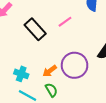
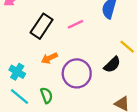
black rectangle: (35, 29) -> (42, 26), turned 65
orange arrow: (50, 71) -> (49, 58), moved

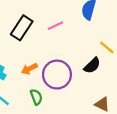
orange arrow: (49, 58) -> (29, 69), moved
green semicircle: (46, 95) -> (36, 97), moved

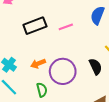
black rectangle: (22, 28) -> (35, 26), turned 30
black semicircle: (92, 65) -> (96, 66), turned -77

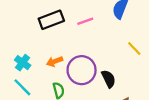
black semicircle: (96, 66) -> (109, 79), moved

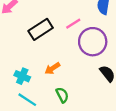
purple circle: (82, 70) -> (93, 42), moved

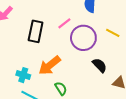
black rectangle: (41, 29) -> (36, 31), turned -40
orange arrow: (52, 68) -> (50, 65), size x1.6

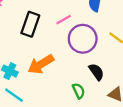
green semicircle: (61, 88) -> (79, 91), moved

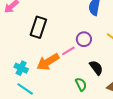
pink line: (64, 20) -> (68, 51), moved
purple circle: (83, 39) -> (84, 39), size x0.6

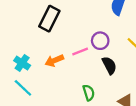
orange arrow: (48, 62) -> (54, 61), size x0.7
black semicircle: (96, 68) -> (109, 65), moved

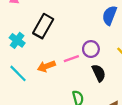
cyan cross: (22, 63) -> (17, 40), moved
cyan line: (23, 88) -> (18, 73), moved

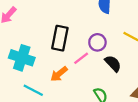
black rectangle: (43, 26) -> (60, 38), moved
cyan cross: (17, 40) -> (22, 58), size x1.5

